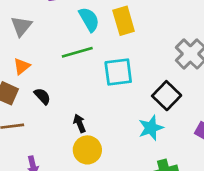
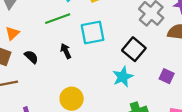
black arrow: (79, 123) -> (66, 51), moved

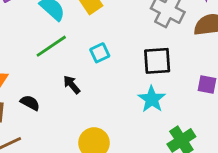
cyan square: (93, 33) -> (100, 53), size x0.6
black square: (134, 49) -> (157, 61), turned -30

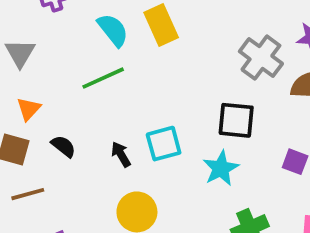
cyan square: (100, 53) -> (164, 144), moved, size x1.4
black arrow: (72, 85) -> (121, 154), moved

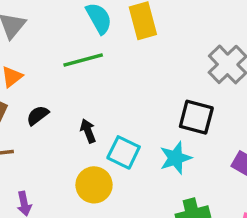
cyan square: (164, 144) -> (124, 152), moved, turned 32
black semicircle: (63, 146) -> (38, 115), turned -85

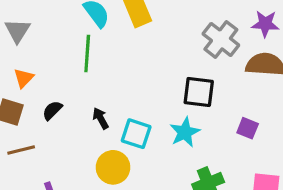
green line: (83, 60) -> (87, 54), turned -63

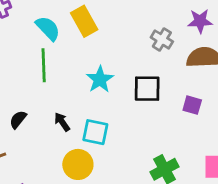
gray cross: (221, 39) -> (162, 39), size x0.7
purple square: (248, 128) -> (192, 105), moved
cyan star: (185, 132) -> (100, 79), moved

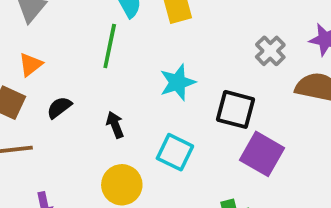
purple square: (192, 105) -> (262, 154), moved, size x1.6
cyan square: (95, 132) -> (175, 152), moved

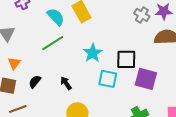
green line: (110, 46) -> (53, 43), turned 60
gray cross: (270, 51) -> (142, 15), moved
cyan square: (175, 152) -> (108, 79), moved

